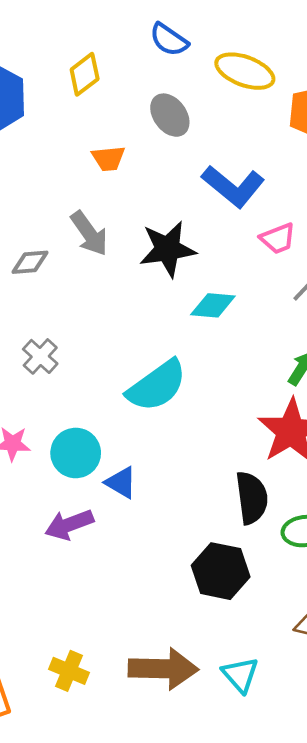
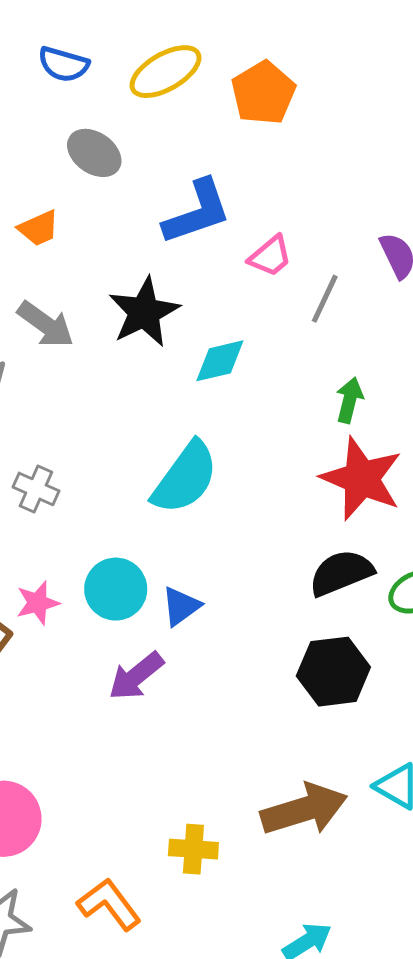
yellow ellipse: (245, 71) -> (166, 72), turned -32
blue L-shape: (233, 186) -> (197, 212), turned -40
blue triangle: (121, 483) -> (181, 606), turned -48
black semicircle: (252, 498) -> (341, 573), turned -86

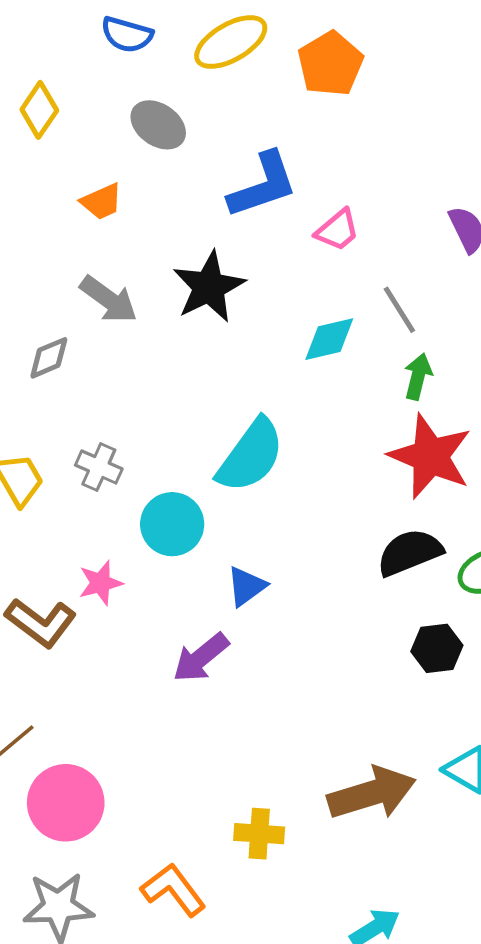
gray line: (325, 299) -> (399, 310), moved, turned -57
cyan diamond: (220, 361) -> (329, 339), moved
cyan circle: (116, 589) -> (172, 524), moved
black hexagon: (333, 672) -> (437, 648), moved, size x0.7

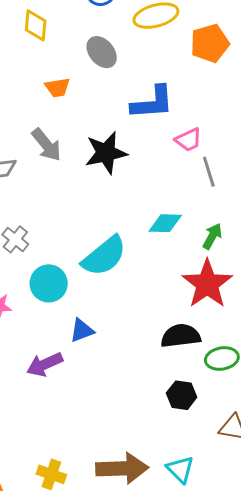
yellow diamond: (39, 110) -> (36, 25), turned -44
gray line: (399, 310) -> (209, 172), moved
cyan diamond: (329, 339) -> (165, 223), moved

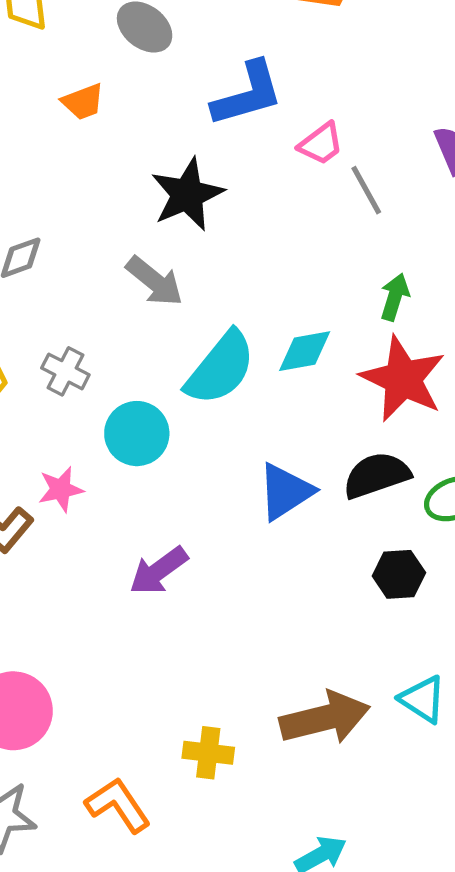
gray arrow: (46, 145) -> (155, 281), moved
cyan diamond: (165, 223) -> (305, 351), moved
blue triangle: (82, 330) -> (285, 491), moved, size x1.4

